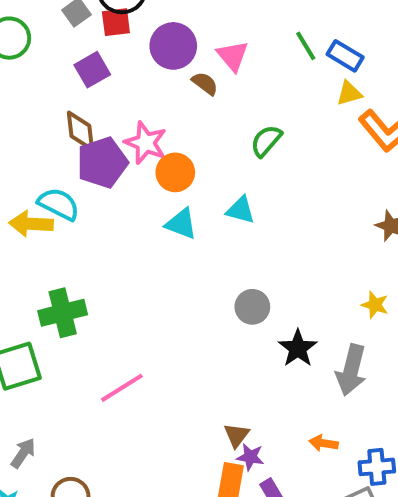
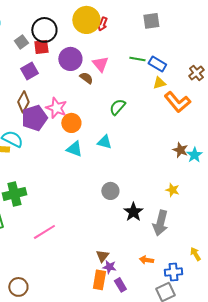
green line: (306, 46) -> (137, 59), turned -49
brown diamond: (80, 131) -> (23, 102), turned 35

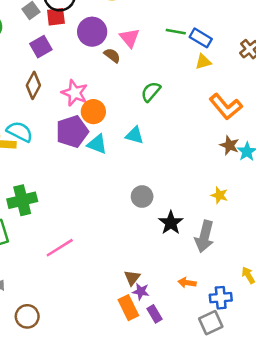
orange L-shape: (177, 102) -> (226, 107), moved
purple pentagon: (34, 118) -> (72, 132), moved
orange rectangle: (99, 280) -> (128, 308), turned -36

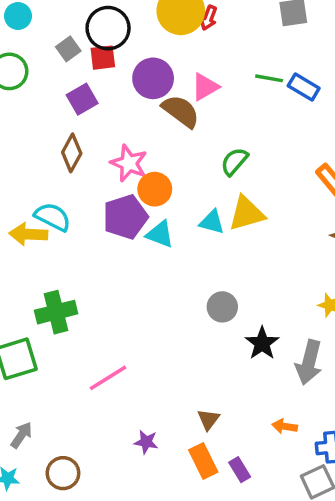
pink triangle: (130, 38) -> (205, 87), turned 40
brown semicircle: (112, 55) -> (181, 111), size x1.6
yellow triangle: (203, 62) -> (247, 213), moved, size x1.6
purple star: (141, 291) -> (146, 442), moved

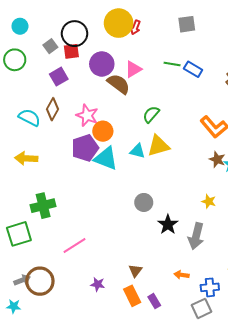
cyan semicircle: (53, 217) -> (29, 117), moved
cyan triangle: (160, 234) -> (106, 158), size x1.4
gray arrow: (21, 435) -> (22, 280), turned 35
brown circle: (63, 473) -> (40, 281), moved, size x1.4

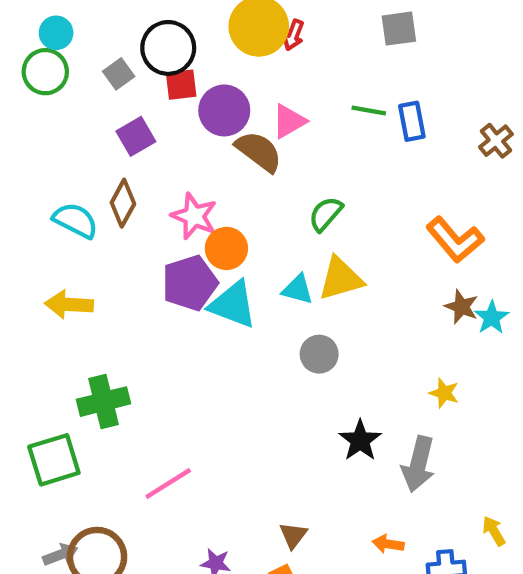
red square: (71, 51) -> (181, 85), moved
green circle: (15, 60) -> (45, 72), moved
blue rectangle: (193, 69) -> (412, 121), turned 48
gray circle: (144, 202) -> (319, 354), moved

